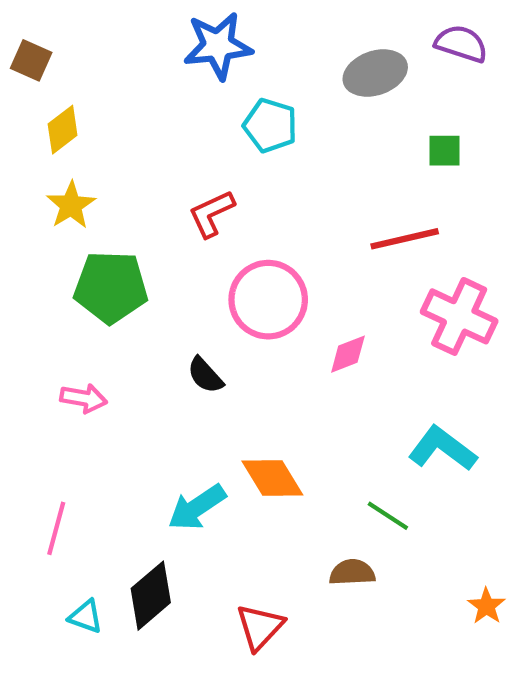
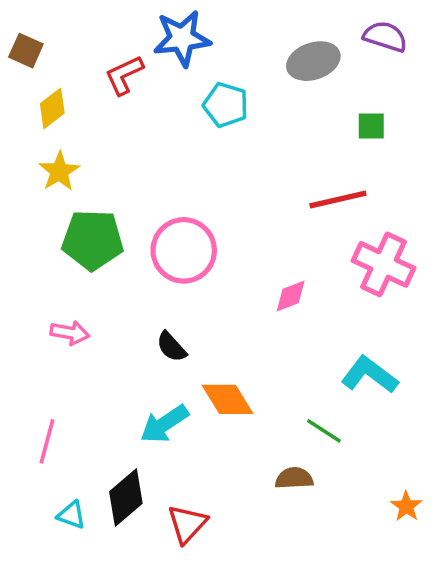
red L-shape: (212, 214) -> (124, 75), moved
pink circle: (268, 300) -> (184, 250), moved
black semicircle: (205, 375) -> (171, 347), moved
red triangle: (260, 627) -> (187, 524), moved

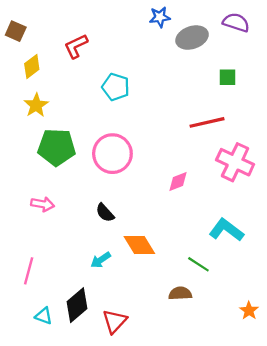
blue star: (182, 38) -> (160, 17), moved, size x0.6
cyan pentagon: (226, 105) -> (116, 87), moved
cyan arrow: (164, 424) -> (101, 260), size x0.7

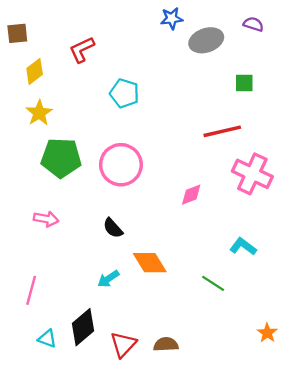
purple semicircle: (236, 22) -> (253, 24), size x0.7
brown square: (16, 31) -> (17, 33), turned -30
cyan L-shape: (226, 230) -> (243, 247), size x0.7
brown semicircle: (180, 293) -> (166, 344), moved

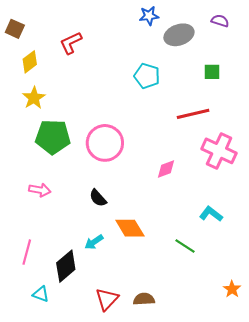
brown square: (17, 33) -> (15, 29), turned 30
cyan pentagon: (124, 93) -> (147, 76), moved
black diamond: (83, 327) -> (66, 266), moved

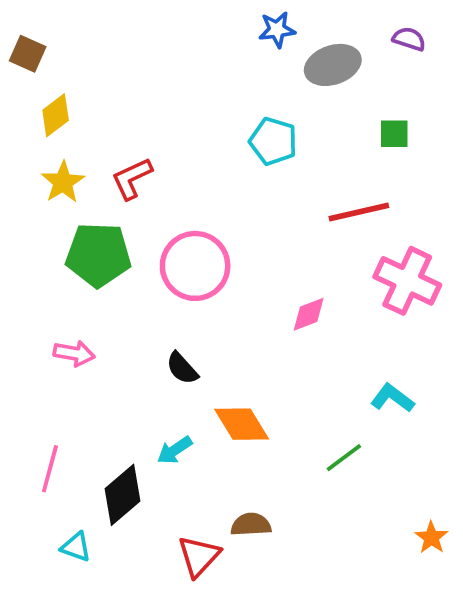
red L-shape: (71, 43) -> (132, 178), moved
green line: (185, 246) -> (344, 458), turned -70
brown semicircle: (144, 299) -> (251, 525), moved

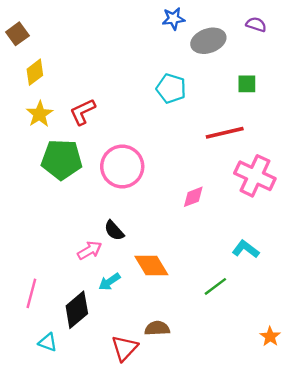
brown square: (28, 54) -> (17, 34), turned 30
pink arrow: (74, 353) -> (90, 250), moved, turned -40

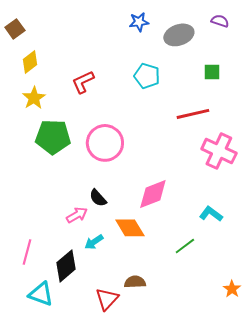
blue star: (173, 19) -> (139, 22), moved
red L-shape: (83, 112) -> (83, 82), moved
pink diamond: (193, 197) -> (153, 194), moved, size x1.6
cyan triangle: (48, 342) -> (41, 294), size x1.5

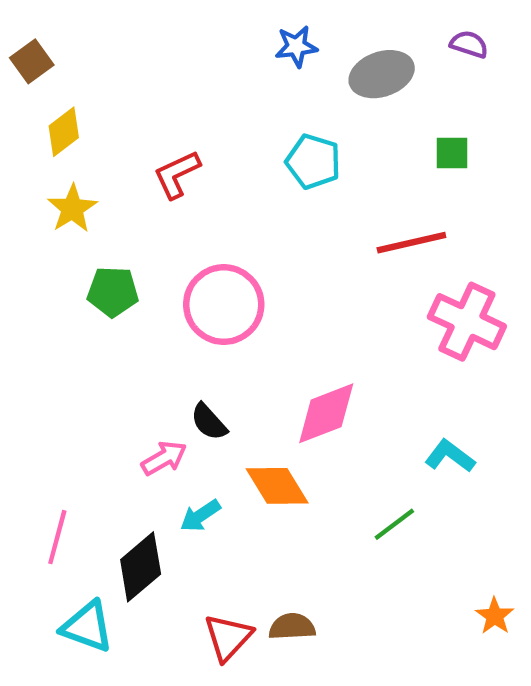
green pentagon: (53, 137) -> (113, 292), size x0.7
brown semicircle: (135, 282) -> (292, 627), moved

